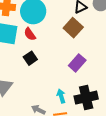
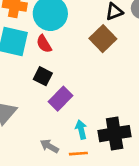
black square: (30, 58) -> (43, 76), turned -32
purple rectangle: (77, 63) -> (60, 99), moved

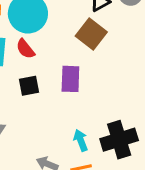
black square: (43, 76) -> (29, 86), turned -30
purple rectangle: (60, 99) -> (70, 79), moved, turned -35

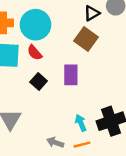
black square: (29, 86) -> (39, 81), turned -35

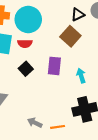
red semicircle: (35, 53) -> (25, 43), turned -56
cyan arrow: (81, 123) -> (81, 76), moved

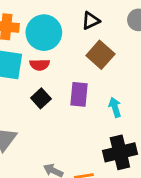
black triangle: (78, 15) -> (91, 21), moved

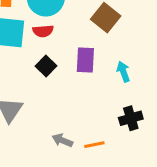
black cross: (120, 152) -> (131, 118), size x0.7

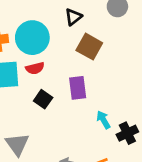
cyan arrow: (123, 72) -> (103, 120), moved

